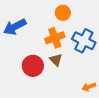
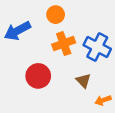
orange circle: (63, 13) -> (56, 15), moved
brown triangle: (56, 60) -> (83, 81), moved

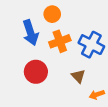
blue arrow: (17, 31) -> (30, 33), moved, turned -80

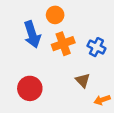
blue cross: (91, 45) -> (96, 47), size x0.7
red circle: (36, 72) -> (30, 88), moved

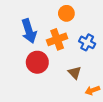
orange circle: (55, 15) -> (66, 13), moved
red circle: (30, 88) -> (37, 62), moved

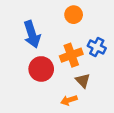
orange cross: (57, 39) -> (71, 55), moved
orange arrow: (92, 90) -> (69, 100), moved

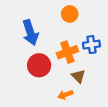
blue cross: (97, 47) -> (91, 45), turned -35

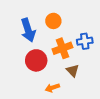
orange circle: (70, 14) -> (53, 21), moved
orange arrow: (65, 95) -> (52, 88), moved

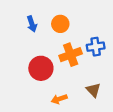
blue arrow: (28, 30) -> (32, 24), moved, size x0.6
brown triangle: (73, 71) -> (93, 90), moved

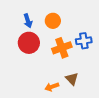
red circle: (41, 68) -> (29, 43), moved
brown triangle: (93, 90) -> (72, 79), moved

